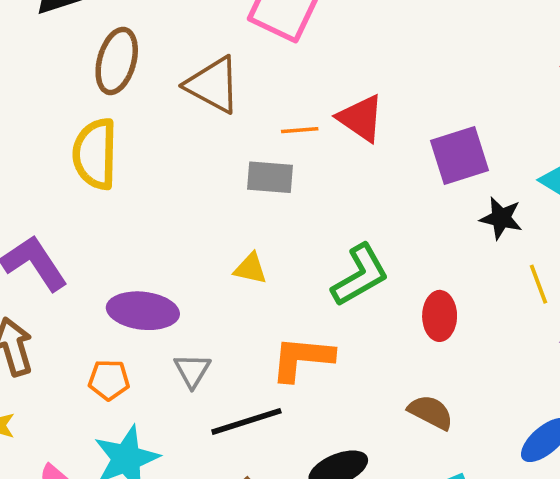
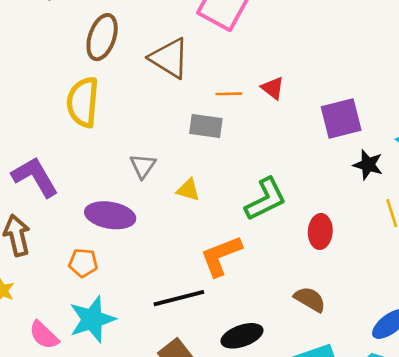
red triangle: (361, 118) -> (273, 88), size x0.7
orange L-shape: (302, 358) -> (221, 256), turned -30
gray triangle: (192, 370) -> (143, 166), moved

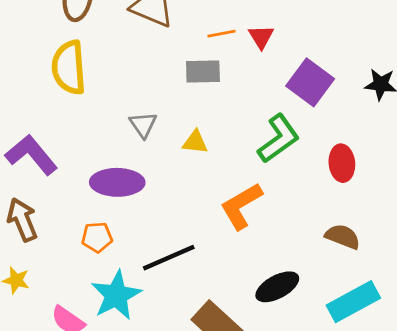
red triangle: (273, 88) -> (261, 37), moved, turned 30
purple square: (341, 119) -> (310, 82), moved, turned -30
black line: (179, 298) -> (169, 258), moved

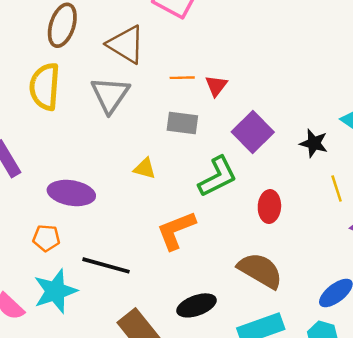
gray rectangle: (203, 72) -> (182, 123), moved
gray triangle: (143, 125) -> (110, 95), moved, size x1.6
brown semicircle: (343, 237) -> (260, 271), size x1.5
black line: (169, 258) -> (106, 265), turned 30

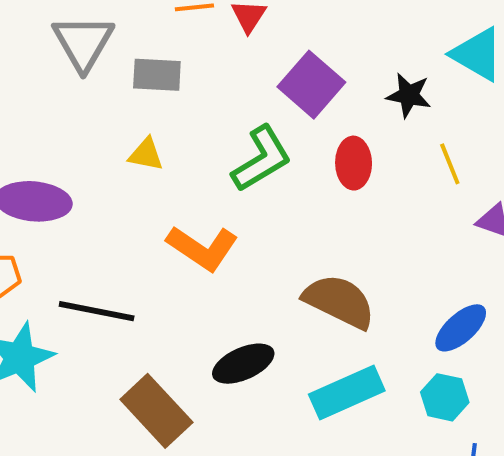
gray rectangle: (182, 123) -> (157, 75), moved
red ellipse: (269, 207) -> (354, 163), moved
orange L-shape: (176, 230) -> (202, 248), turned -120

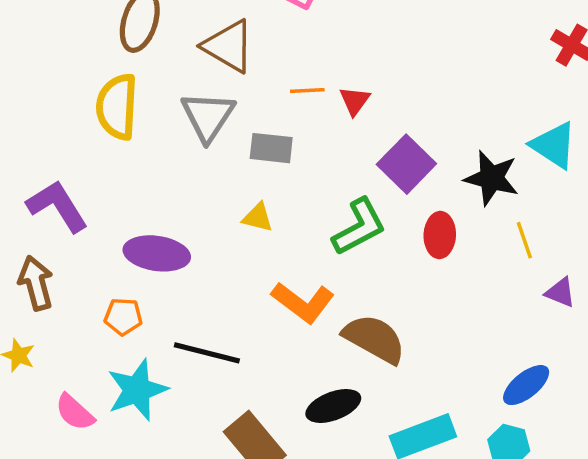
black star: (409, 95) -> (492, 178), size x1.4
brown semicircle: (339, 301) -> (374, 339), moved

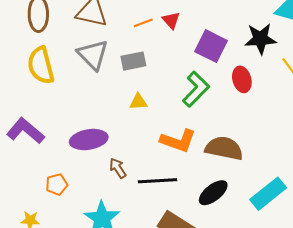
brown arrow: (36, 283) -> (118, 168), moved, size x0.7
orange pentagon: (123, 317) -> (57, 184), moved
black line: (207, 353) -> (157, 181), moved

